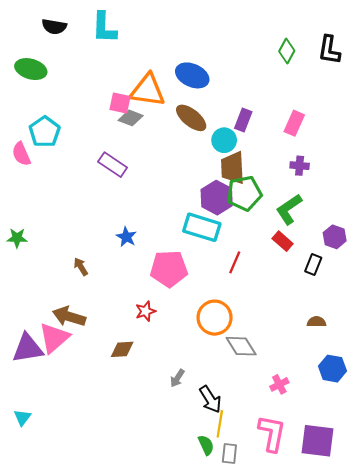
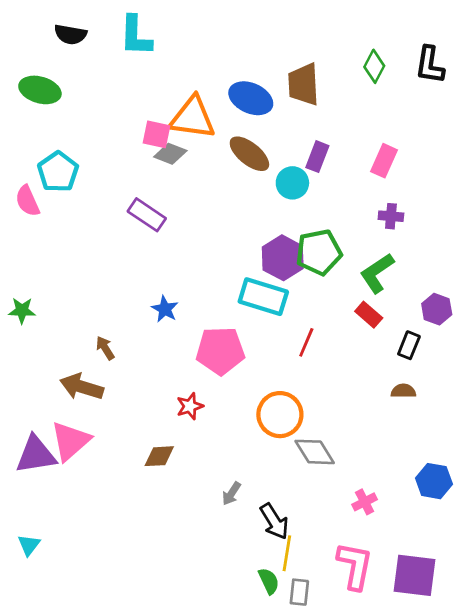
brown trapezoid: (233, 168) -> (304, 84), moved
brown arrow: (69, 317) -> (82, 387), moved
brown semicircle: (317, 322) -> (403, 391), moved

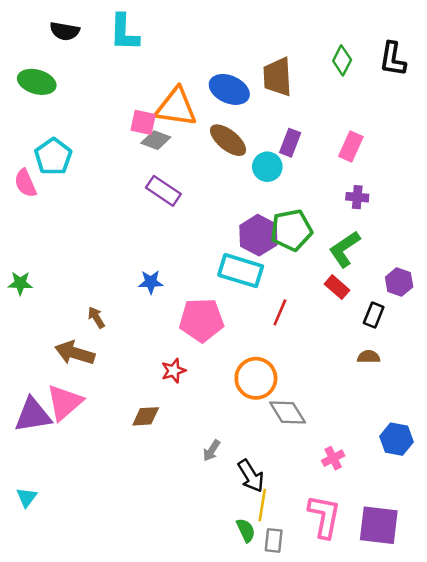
purple rectangle: (147, 215) -> (163, 191), moved
blue star: (165, 309) -> (151, 282), turned -30

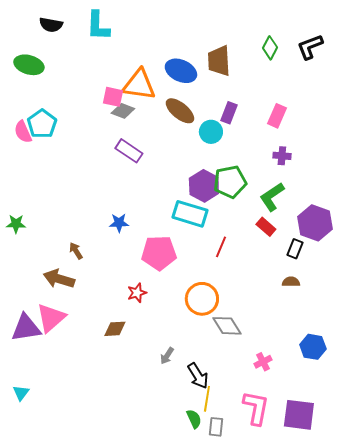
black L-shape: (393, 59) -> (310, 47), turned 60
pink semicircle: (25, 183) -> (23, 132), moved
purple hexagon: (399, 282) -> (315, 223), size x1.6

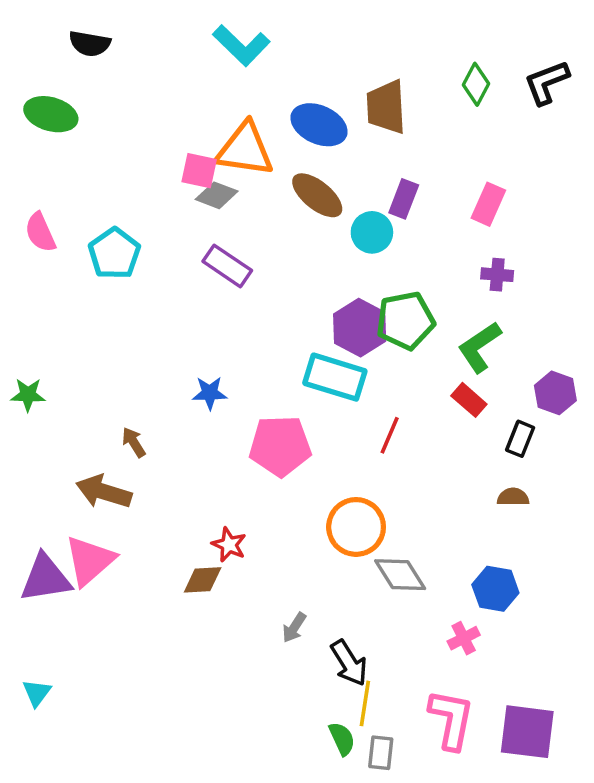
cyan L-shape: (98, 26) -> (241, 45), moved, turned -48
cyan pentagon: (42, 124) -> (114, 254), moved
purple hexagon: (315, 223) -> (555, 393), size x0.7
red star: (137, 293) -> (229, 545), moved, turned -30
blue hexagon: (313, 347) -> (495, 589), moved

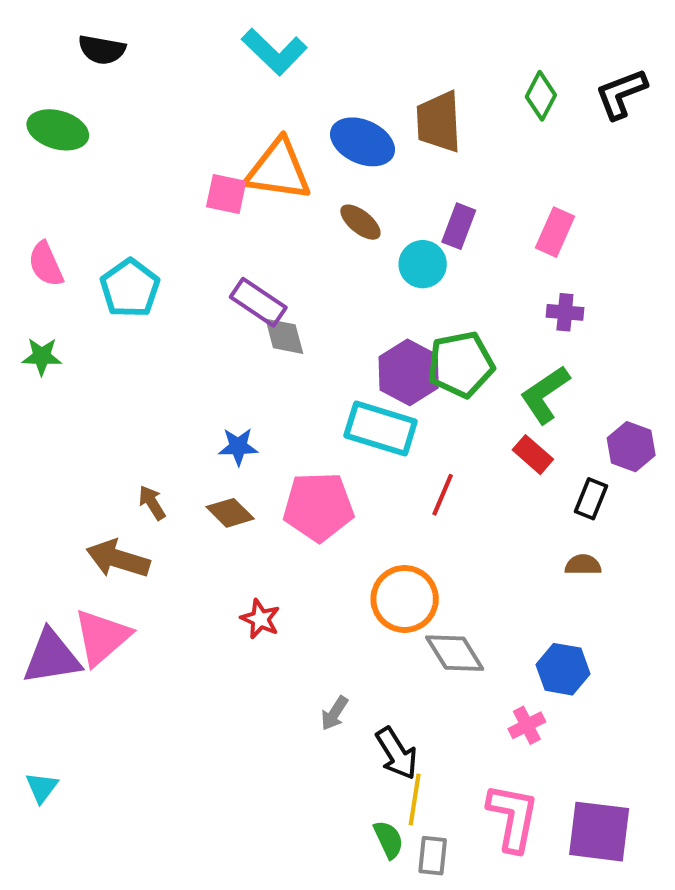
gray diamond: (217, 195) -> (284, 336), moved, turned 54
brown ellipse: (317, 195) -> (360, 222), size x0.7
green star: (28, 395) -> (42, 356), moved
brown diamond: (203, 580) -> (230, 513), moved, turned 48

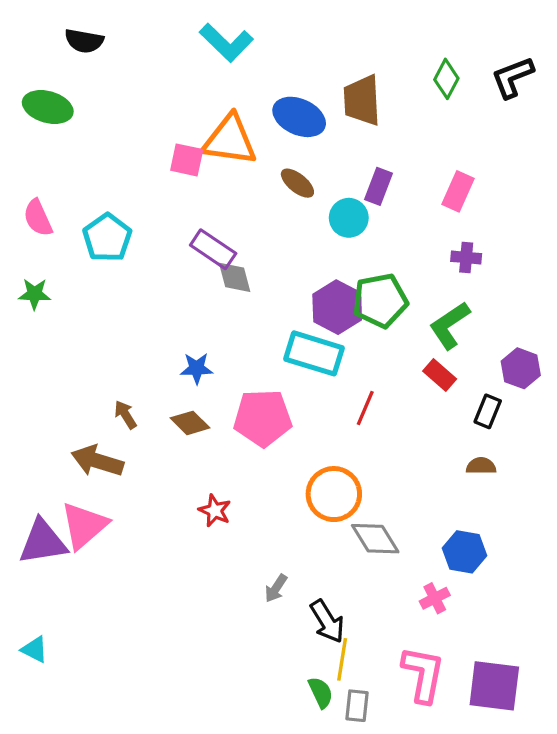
cyan triangle: (42, 787) -> (35, 649), turned -40

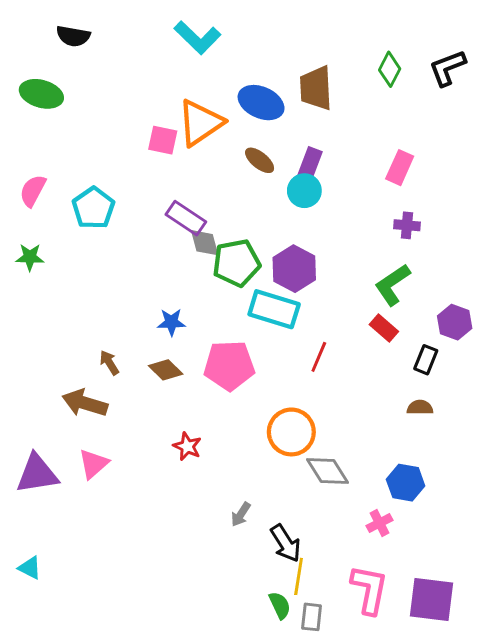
orange triangle: (230, 140) -> (200, 123), turned -42
purple rectangle: (379, 186) -> (310, 163), moved
pink semicircle: (38, 218) -> (33, 191), turned 52
green pentagon: (380, 301) -> (236, 263), moved
pink triangle: (84, 525) -> (93, 464), moved, size x0.7

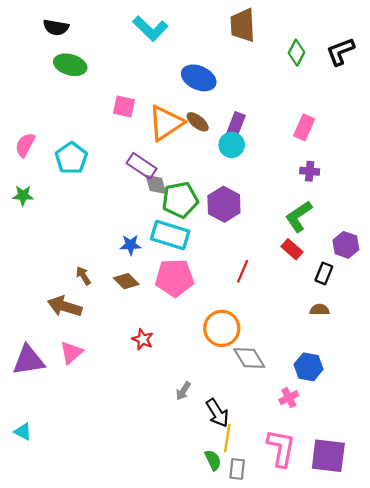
brown trapezoid: (316, 88) -> (243, 25), moved
green ellipse: (41, 94) -> (70, 65), moved
orange triangle: (200, 123) -> (166, 123), moved
cyan rectangle: (274, 309) -> (170, 235), moved

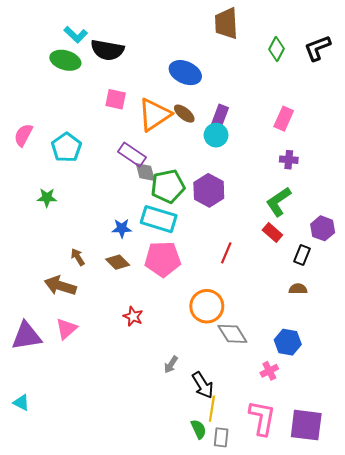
black semicircle: (56, 27) -> (107, 50), moved, size x1.4
cyan L-shape: (150, 28) -> (76, 35), moved, size x0.7
green star: (23, 195) -> (47, 198), moved

